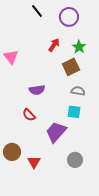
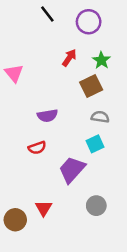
cyan square: (74, 112) -> (95, 144), turned -32
red semicircle: (29, 115) -> (37, 148), turned -64
brown circle: (12, 152) -> (15, 220), moved

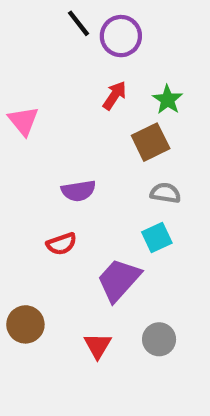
purple circle: (89, 22) -> (121, 36), moved
red triangle: (44, 208) -> (98, 346), moved
brown circle: (15, 220) -> (25, 324), moved

